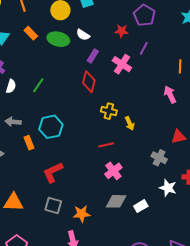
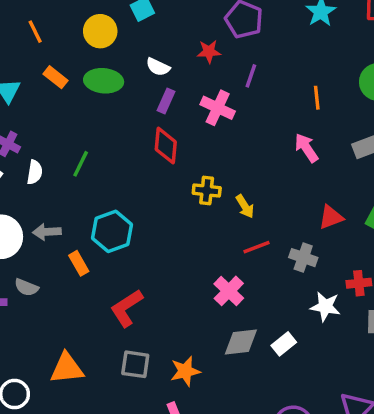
white semicircle: (83, 35) -> (158, 67), moved
red line: (106, 145) -> (257, 247), moved

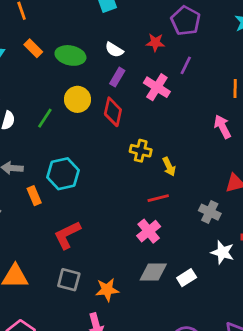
yellow circle: (100, 31) -> (77, 99), moved
red line: (257, 247) -> (158, 198), moved

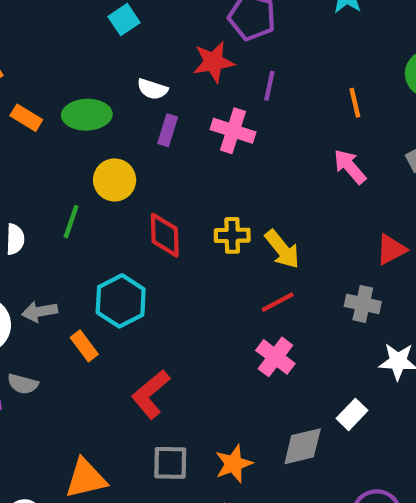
red star: (155, 42) -> (213, 62), size x1.4
red diamond: (113, 112) -> (165, 235), moved
yellow arrow: (169, 167) -> (282, 249), size x1.4
gray diamond: (153, 272) -> (303, 446), moved

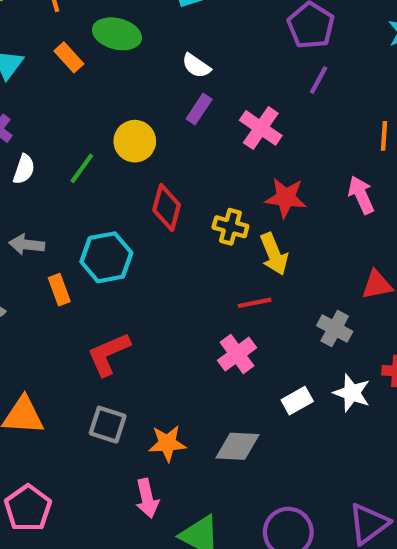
red star: (213, 62) -> (286, 198), moved
purple line: (269, 86) -> (319, 80), moved
green ellipse: (87, 115) -> (117, 34), moved
white rectangle: (352, 414) -> (297, 401), moved

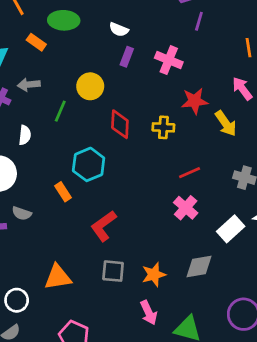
white semicircle: (24, 169) -> (25, 135), moved
gray arrow: (27, 245) -> (29, 85), moved
yellow arrow: (274, 254) -> (226, 123), moved
white rectangle: (297, 401) -> (231, 229), size x1.4

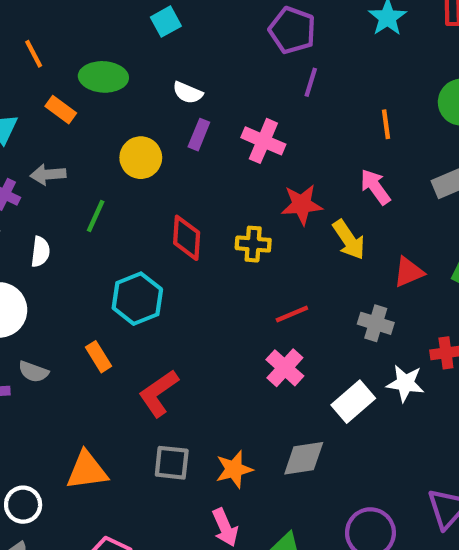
yellow circle: (90, 86) -> (141, 158), moved
orange rectangle: (63, 192) -> (99, 357), moved

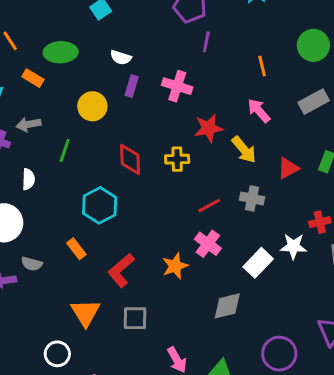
gray cross: (376, 323) -> (252, 198), moved
orange star: (234, 469) -> (175, 266), moved
orange triangle: (87, 471) -> (85, 313), moved, turned -48
white circle: (23, 505) -> (57, 354), moved

